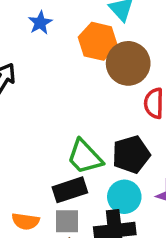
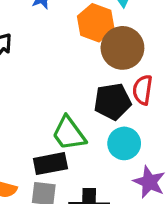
black pentagon: (131, 154) -> (112, 102), moved
cyan circle: (124, 197) -> (124, 143), moved

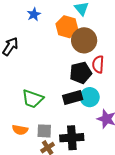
green trapezoid: (69, 133) -> (33, 99), moved, turned -30
black rectangle: (50, 164) -> (73, 97), moved

